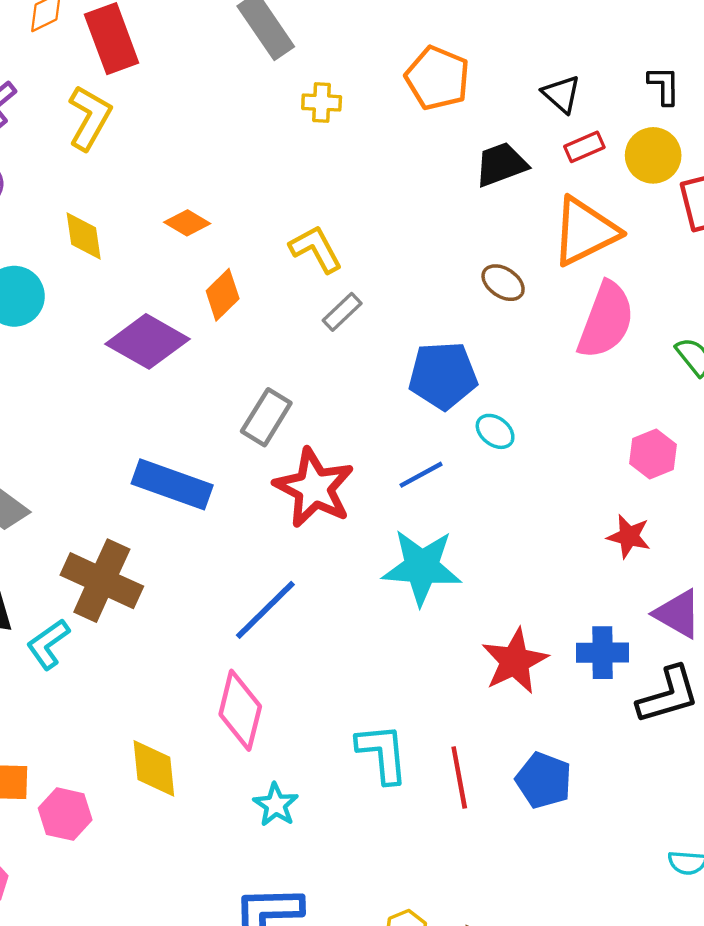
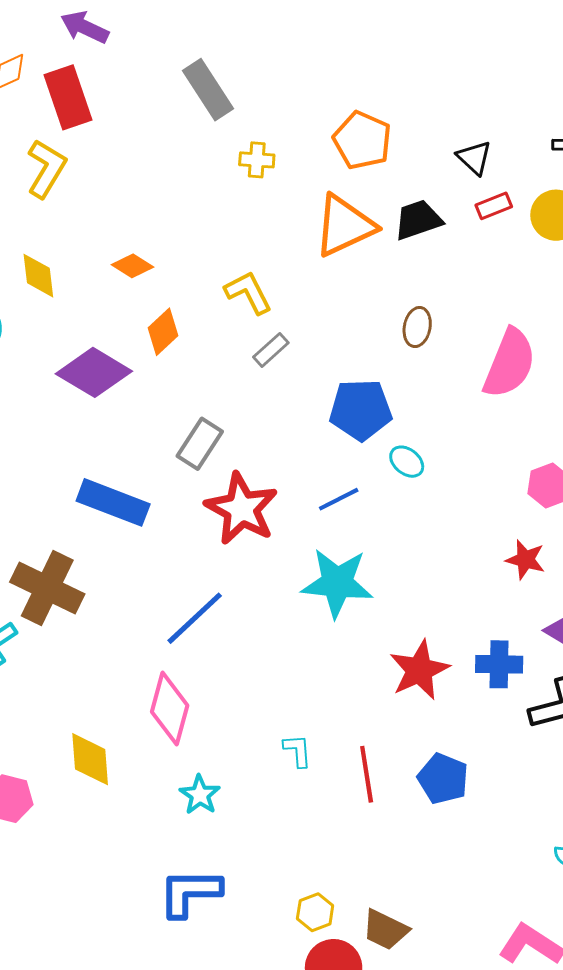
orange triangle: (585, 231) -> (344, 226), moved
brown ellipse: (503, 283) -> (417, 327), turned 66
cyan L-shape: (382, 753) -> (298, 751), size x0.6

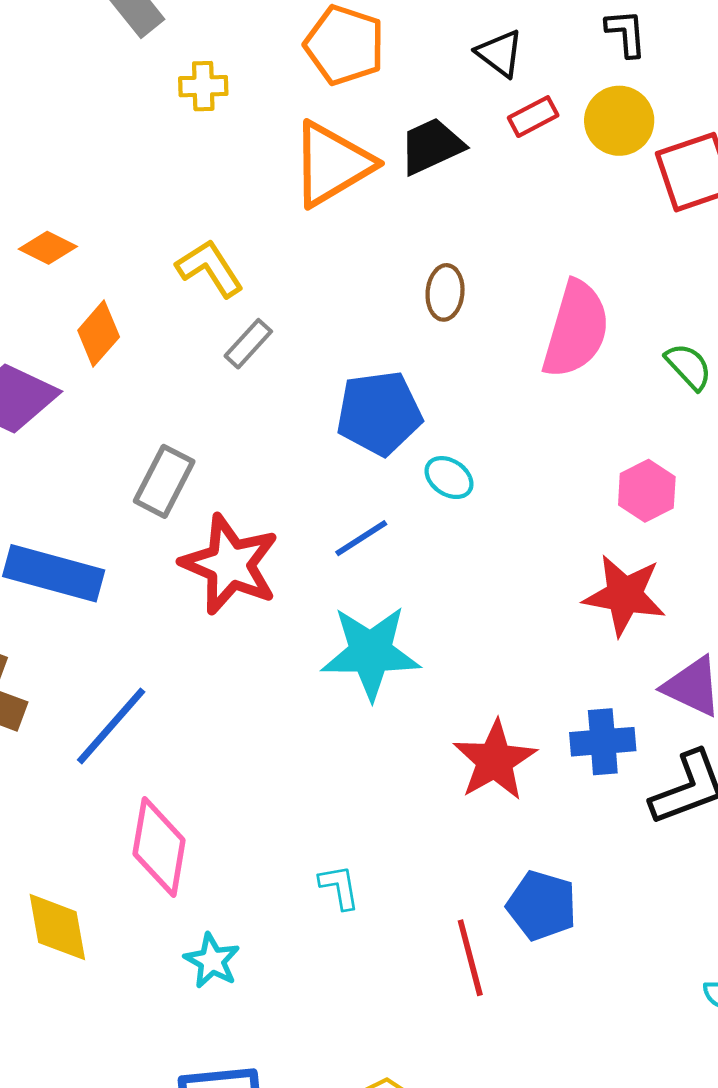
red star: (525, 560) -> (624, 595), size x1.5
blue line: (195, 618) -> (111, 726), moved
red line: (367, 774) -> (470, 958), moved

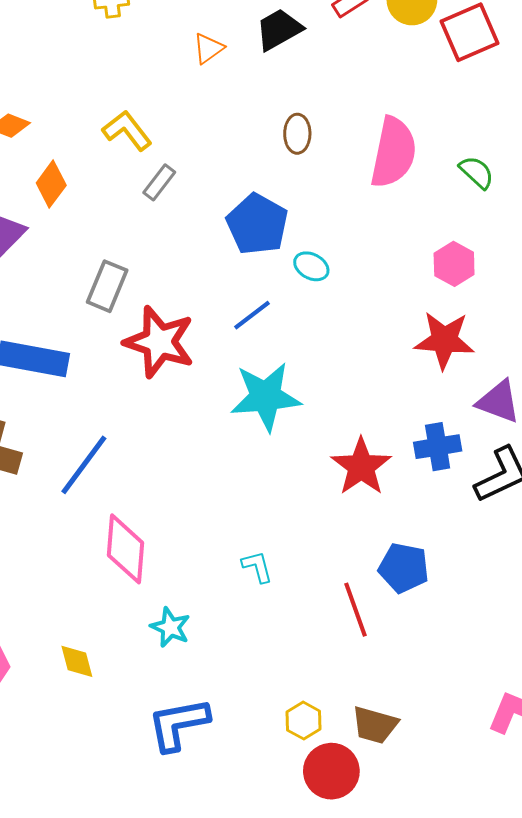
orange triangle: (332, 164) -> (208, 48), size x0.5
blue pentagon: (379, 413) -> (257, 224), turned -30
yellow diamond: (57, 927) -> (77, 661), moved, size x0.7

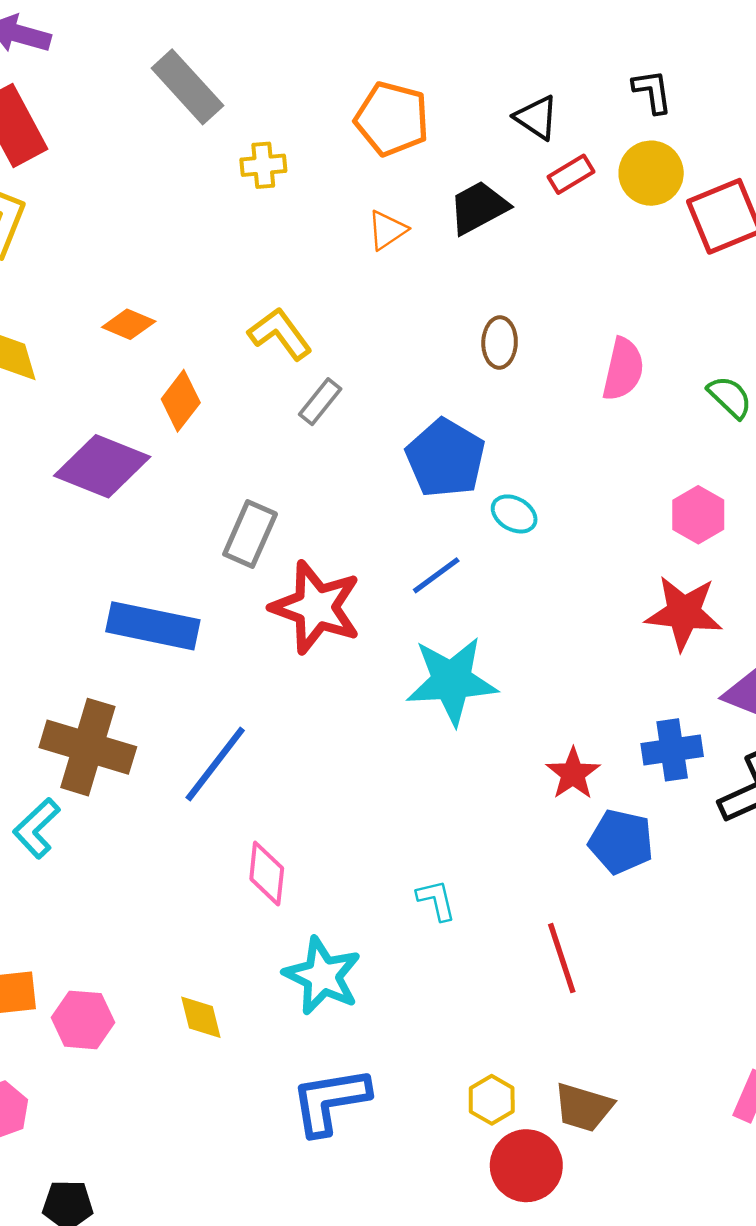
pink semicircle: (393, 152) -> (623, 369), size x0.7
red star: (361, 467) -> (573, 774), size x0.7
pink diamond: (126, 549) -> (267, 874), size x0.7
blue pentagon: (404, 568) -> (621, 842), moved
cyan star: (170, 627) -> (322, 976), size x1.5

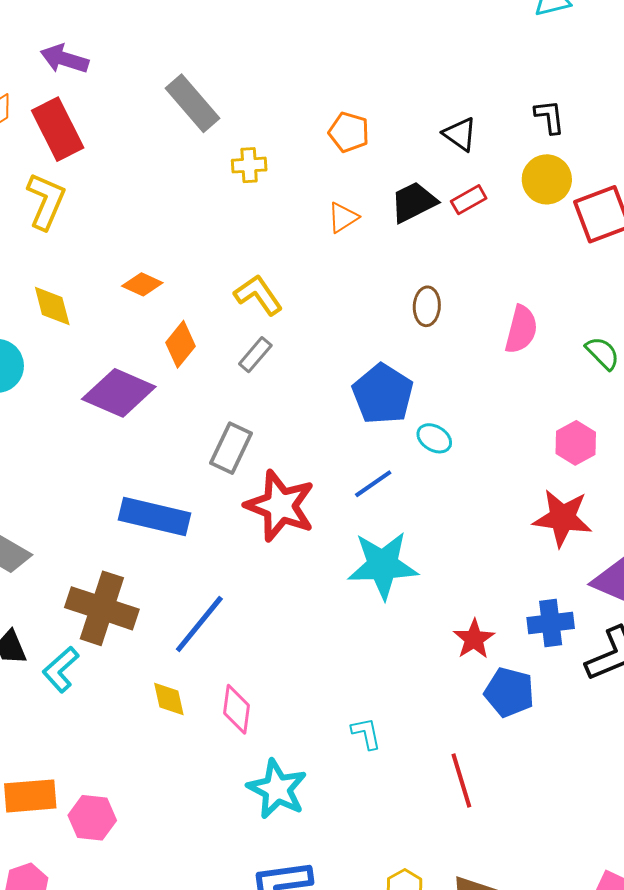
orange pentagon: (392, 119) -> (349, 132), size x0.7
red rectangle: (571, 174) -> (469, 200), moved
gray rectangle: (320, 402) -> (255, 355), moved
yellow diamond: (201, 1017) -> (169, 699), moved

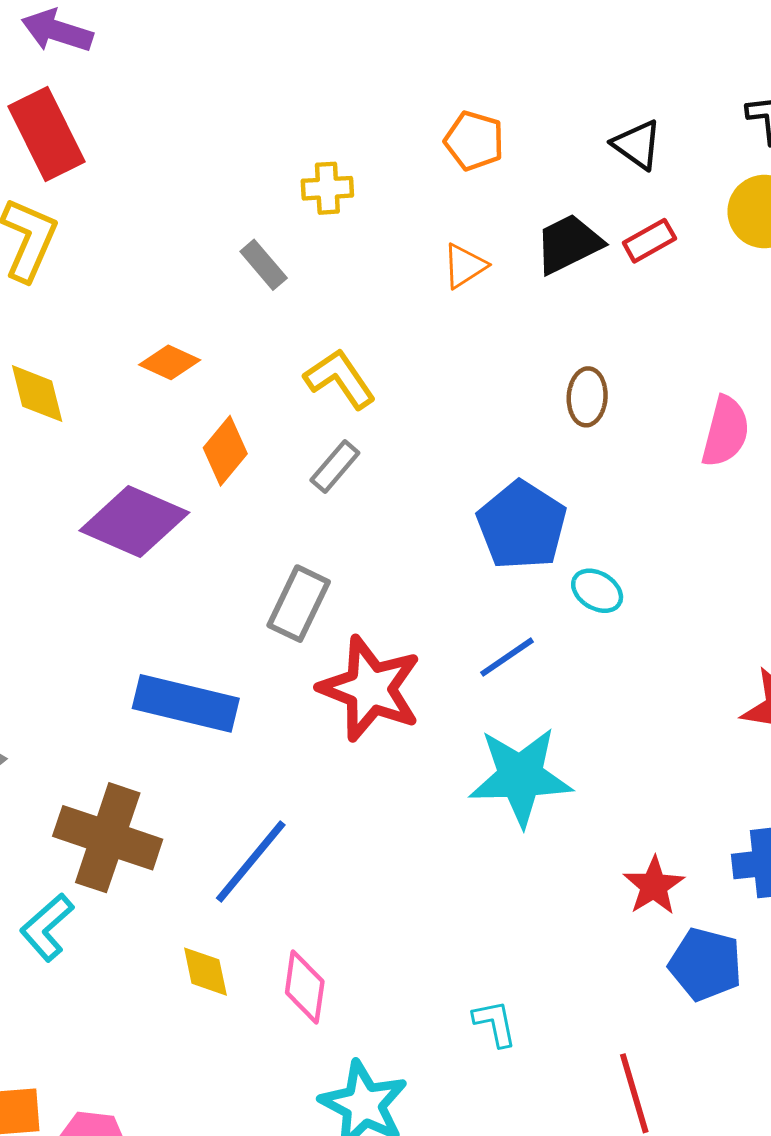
gray rectangle: (193, 103) -> (264, 265), moved, size x0.6

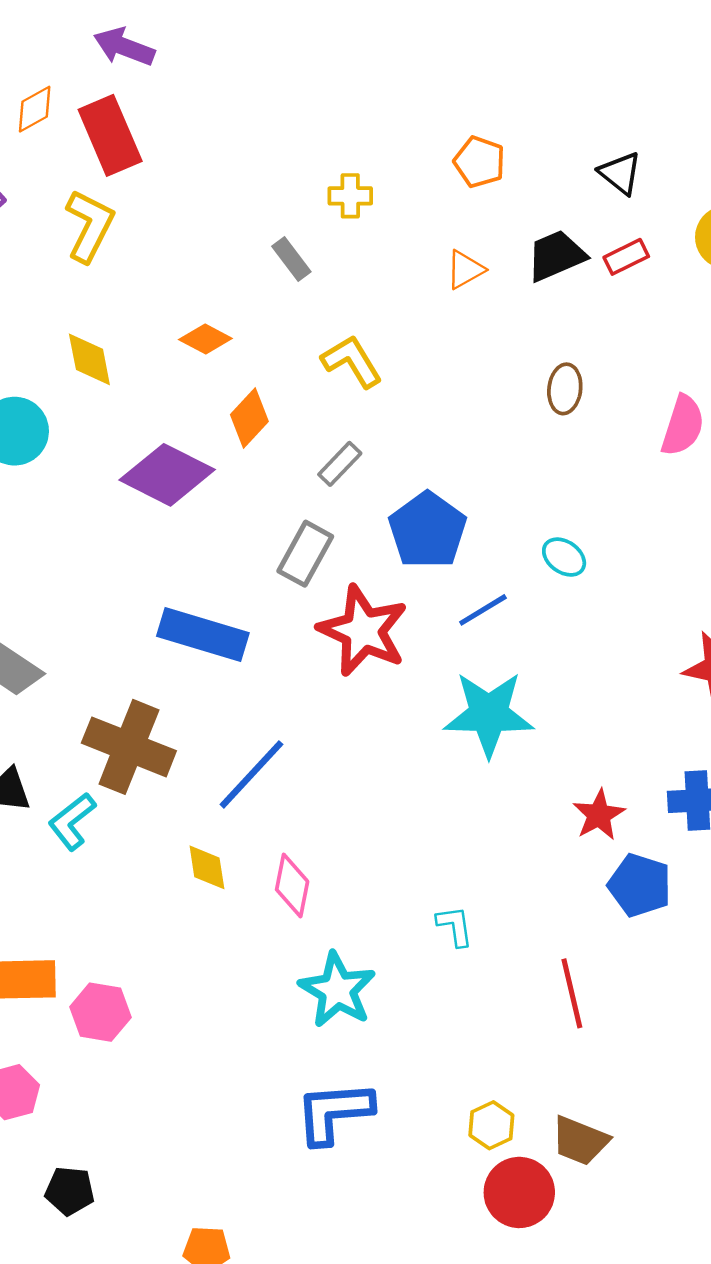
gray rectangle: (335, 467) -> (340, 464), moved
blue pentagon: (522, 525) -> (428, 530), moved

